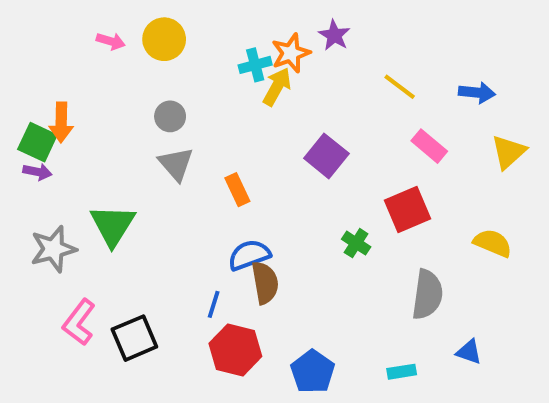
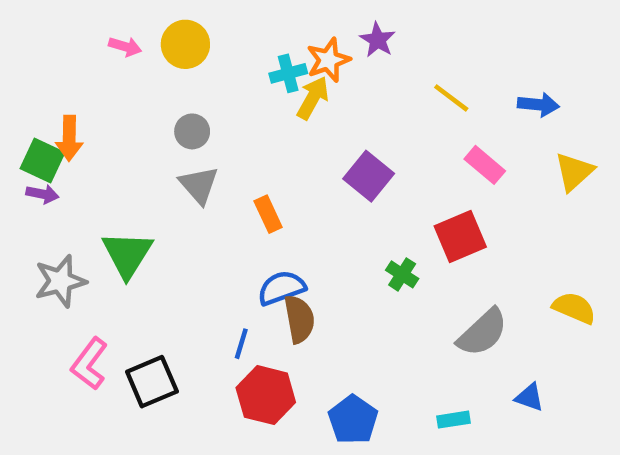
yellow semicircle: (493, 243) -> (574, 308), moved
gray semicircle: (427, 295) -> (483, 332), turned 39

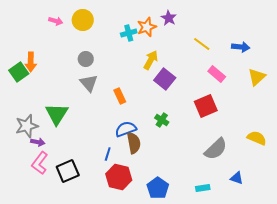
yellow arrow: (313, 98) -> (151, 60), moved
green square: (42, 160) -> (19, 72), turned 30
purple arrow: (42, 194) -> (38, 142), moved
green cross: (402, 274) -> (162, 120), moved

